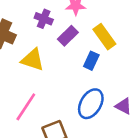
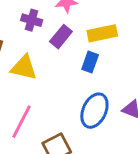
yellow rectangle: (104, 37) -> (102, 33), turned -60

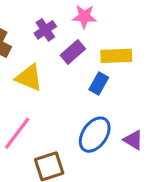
purple cross: (32, 20) -> (45, 30), turned 30

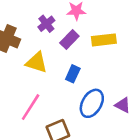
blue rectangle: (99, 83) -> (73, 74), moved

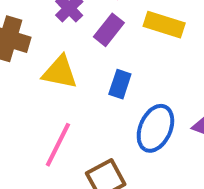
yellow rectangle: (104, 40) -> (164, 25), turned 30

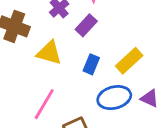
yellow rectangle: (164, 25) -> (129, 61), moved, turned -64
blue ellipse: (155, 128) -> (114, 98), turned 48

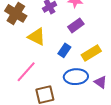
purple rectangle: (86, 25) -> (76, 25), moved

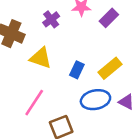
purple rectangle: (76, 25) -> (109, 18), moved

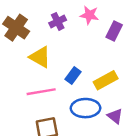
purple rectangle: (109, 18) -> (114, 31), turned -30
pink line: (34, 103) -> (41, 92), moved, turned 36

